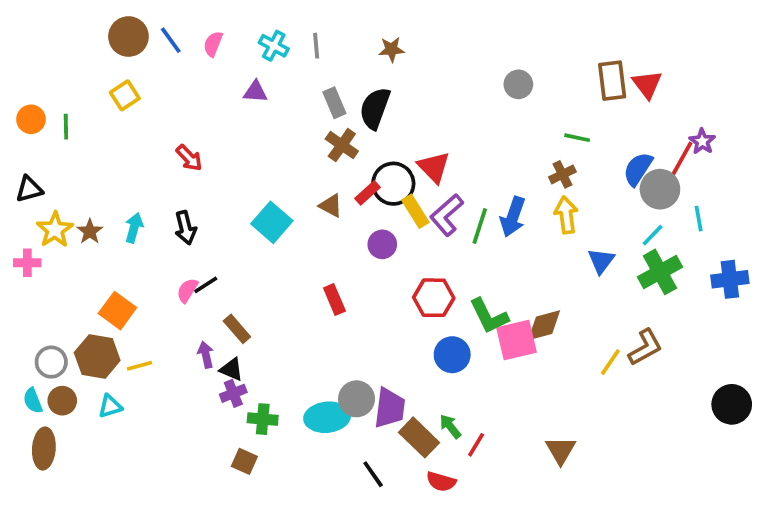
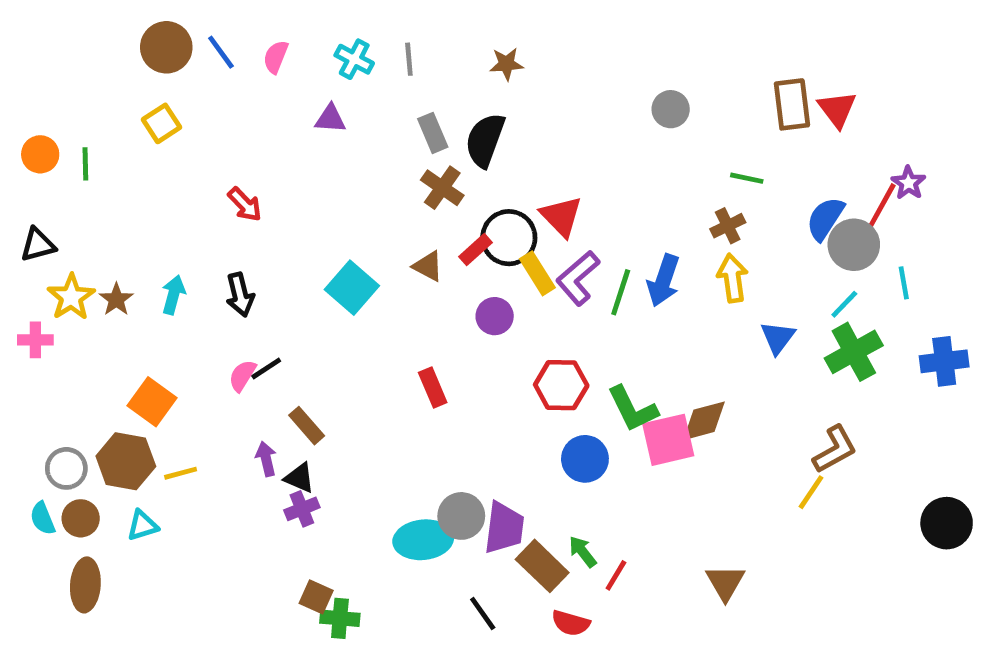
yellow line: (610, 362) -> (811, 492), moved
green cross: (263, 419) -> (340, 618), moved
brown ellipse: (44, 448) -> (85, 585), moved

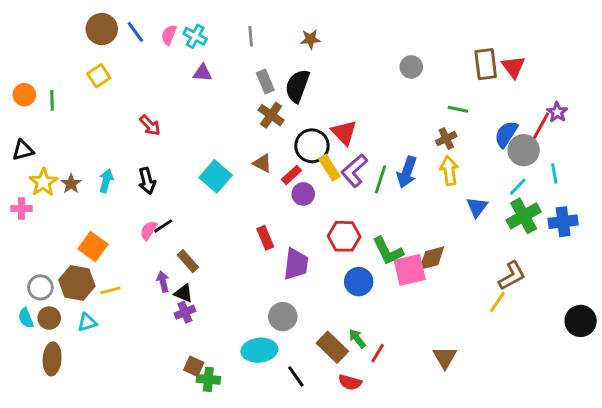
cyan cross: (354, 59) -> (195, 36), moved
red rectangle: (476, 250) -> (292, 175), moved
blue cross: (944, 361) -> (563, 222), moved
purple trapezoid: (504, 528) -> (296, 264), moved
cyan ellipse: (423, 540) -> (259, 350), moved

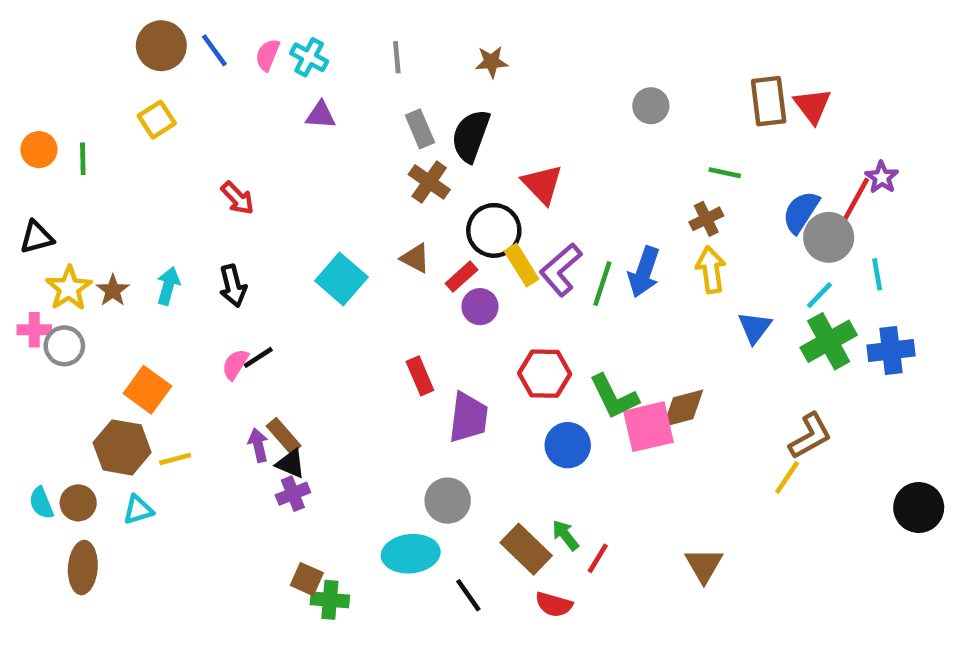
red triangle: (344, 133) -> (542, 184), moved
brown rectangle: (188, 261) -> (284, 436), moved
gray circle: (40, 287) -> (64, 346), moved

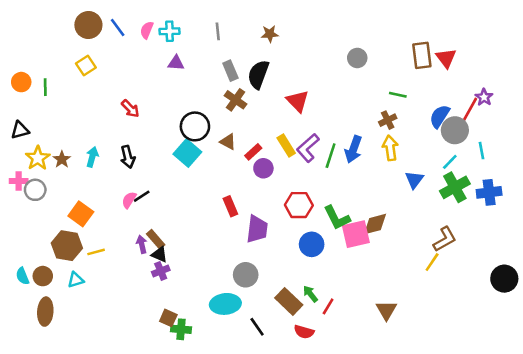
cyan cross: (309, 57) -> (170, 31), turned -30
black circle: (494, 230) -> (195, 126), moved

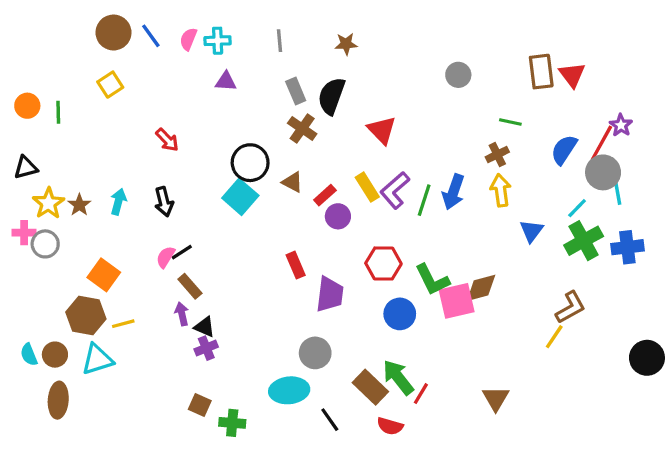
gray circle: (455, 130) -> (603, 172), moved
brown rectangle: (156, 239) -> (190, 286), moved
cyan triangle: (76, 280) -> (97, 359), size x1.5
green arrow: (310, 294) -> (398, 377), size x1.6
brown square: (168, 318) -> (200, 405), moved

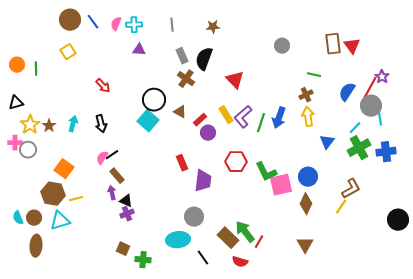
brown diamond: (481, 288) -> (306, 204), moved, turned -50
blue circle: (400, 314) -> (308, 177), moved

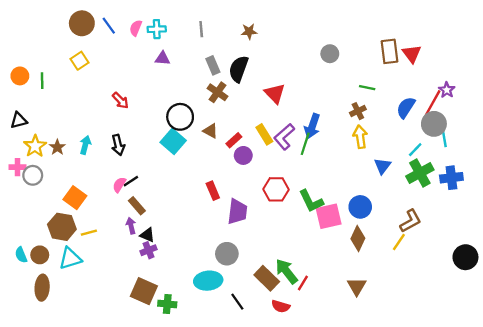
blue arrow: (279, 118) -> (312, 126), moved
brown square: (123, 249) -> (144, 291), size x1.6

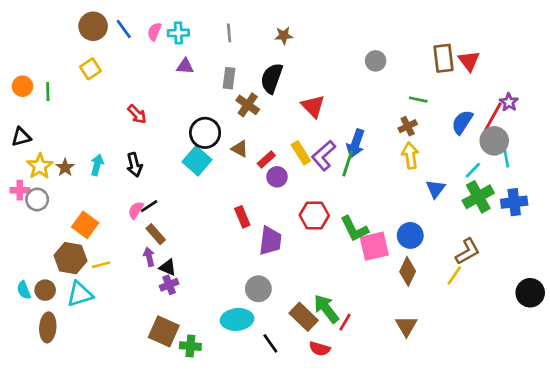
gray rectangle: (213, 65) -> (229, 78), moved, turned 30

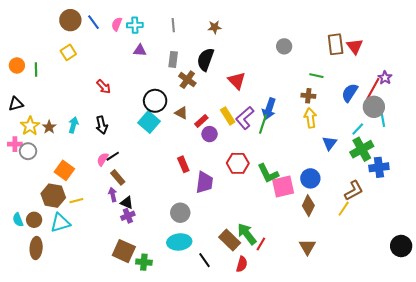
brown cross: (408, 126) -> (308, 96), turned 32
blue cross: (514, 202) -> (379, 167), moved
gray circle: (258, 289) -> (180, 213), moved
black circle: (530, 293) -> (401, 246), moved
red semicircle: (320, 349) -> (242, 264), turned -91

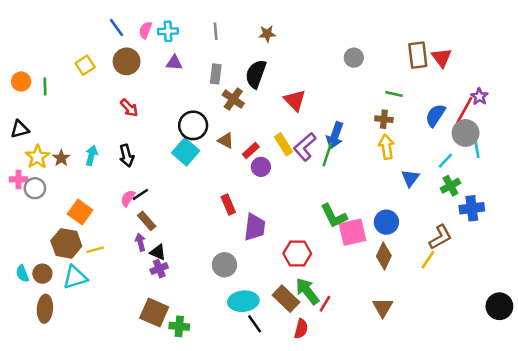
brown circle: (70, 20) -> (127, 61), moved
green cross: (362, 149) -> (450, 186), size x0.7
red hexagon: (238, 163) -> (297, 253), moved
cyan ellipse: (179, 242) -> (243, 301), moved

